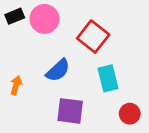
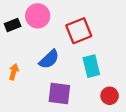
black rectangle: (15, 16) -> (13, 25), moved
red square: (93, 37) -> (79, 31), turned 30

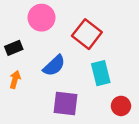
black rectangle: (13, 25) -> (14, 48), moved
red square: (79, 31) -> (87, 34), turned -30

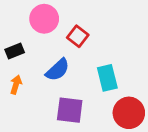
red square: (87, 34) -> (78, 36), moved, size x0.7
red circle: (121, 106) -> (129, 113), size x1.5

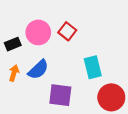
pink circle: (44, 19) -> (38, 32), moved
blue semicircle: (58, 70) -> (38, 70), moved

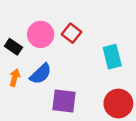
black rectangle: (13, 44) -> (13, 47), turned 56
cyan rectangle: (93, 67) -> (112, 57), moved

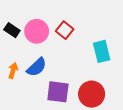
black rectangle: (13, 47) -> (12, 30), moved
red circle: (118, 103) -> (92, 94), moved

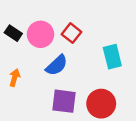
blue semicircle: (37, 67) -> (57, 65), moved

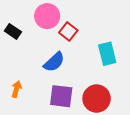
pink circle: (41, 34) -> (47, 16), moved
orange arrow: (15, 78) -> (16, 89), moved

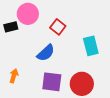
pink circle: (47, 16) -> (28, 14), moved
black rectangle: (13, 31) -> (11, 27), turned -48

